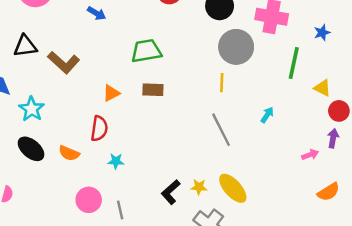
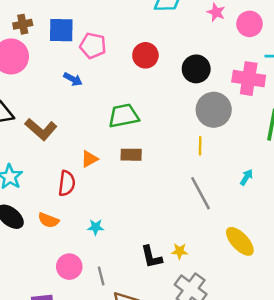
red semicircle: (99, 129) -> (67, 183), moved
yellow ellipse: (233, 188) -> (240, 241), moved
black L-shape: (171, 192) -> (151, 257), turned -60

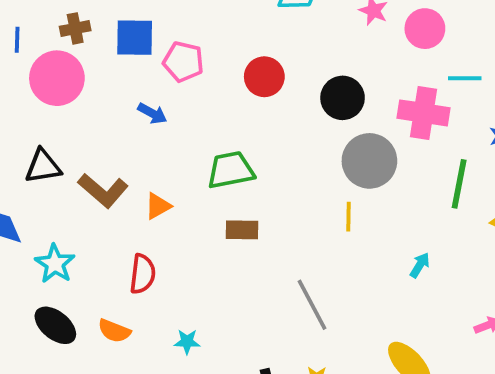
orange triangle: (89, 159) -> (158, 206), moved
gray line: (201, 193) -> (312, 305), moved

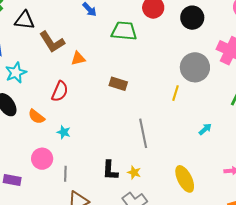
black circle: (343, 98) -> (192, 18), moved
green trapezoid: (231, 170) -> (124, 31), moved
cyan star: (187, 342) -> (64, 132), moved

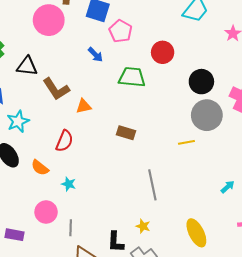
black circle: (192, 18) -> (201, 82), moved
yellow line: (176, 93) -> (186, 142), turned 63
cyan arrow: (205, 129) -> (228, 187), moved
black L-shape: (110, 170) -> (116, 242), moved

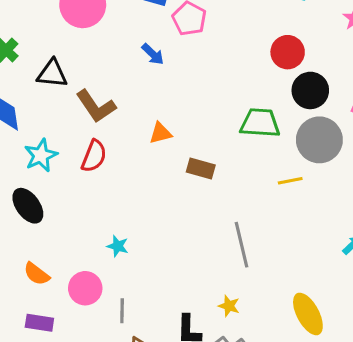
red circle: (163, 52) -> (288, 52), moved
green trapezoid: (132, 77) -> (260, 123), moved
orange triangle: (84, 106) -> (160, 133), moved
red semicircle: (64, 141) -> (94, 156), moved
orange semicircle: (40, 168) -> (37, 274), moved

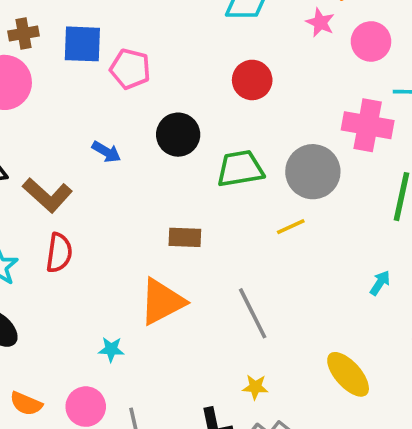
blue arrow: (153, 54) -> (106, 152), moved
black circle: (310, 90) -> (178, 135), moved
orange triangle: (160, 133) -> (162, 302), moved, size x1.8

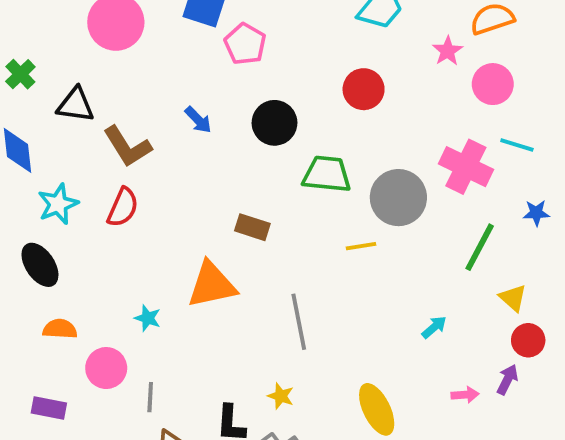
orange semicircle: (26, 404) -> (60, 329), moved, turned 144

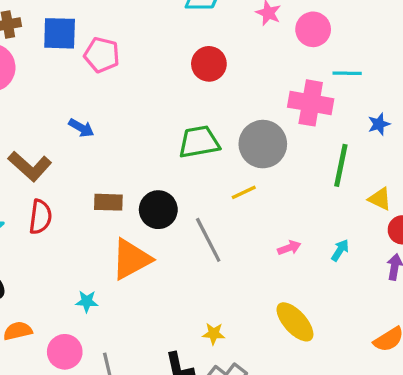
black circle: (275, 123) -> (158, 210), moved
brown rectangle: (252, 227) -> (108, 202), moved
gray line: (299, 322) -> (208, 240), moved
cyan arrow: (434, 327) -> (340, 250), moved
pink arrow: (465, 395) -> (289, 248), moved

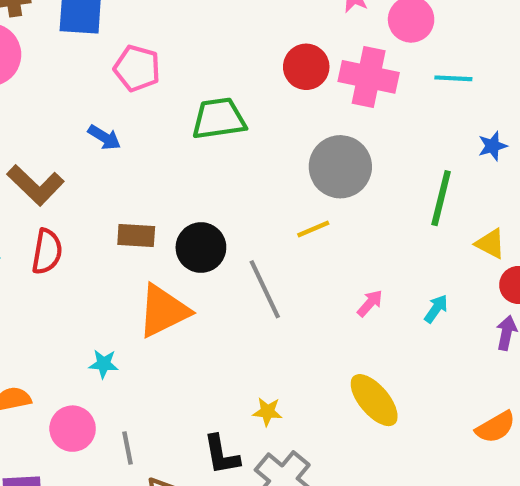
pink pentagon: (102, 55) -> (137, 68), moved
red circle: (209, 64) -> (306, 67), moved
pink cross: (311, 103) -> (369, 77), moved
green trapezoid: (199, 142) -> (219, 119), moved
pink arrow: (289, 248) -> (370, 303), turned -30

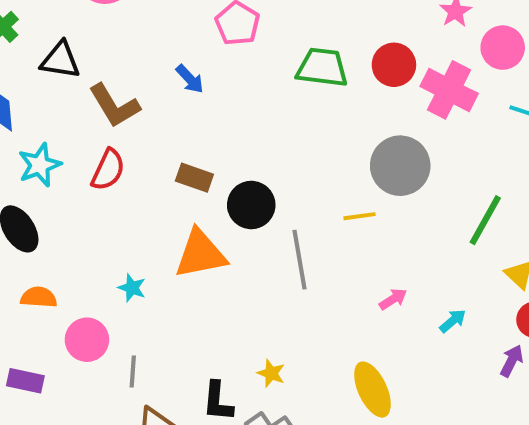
green trapezoid: (219, 119) -> (322, 68), moved

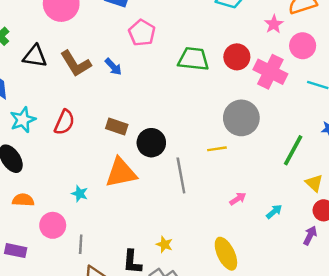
brown L-shape: (114, 106) -> (76, 64), moved

